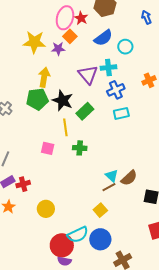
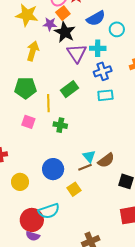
green pentagon: (37, 99) -> (25, 88), moved
black star: (63, 100) -> (65, 32), moved
blue circle: (100, 239) -> (53, 169), moved

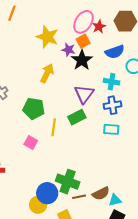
purple triangle: (77, 53) -> (84, 94), moved
green cross: (60, 125) -> (68, 182), moved, size x1.6
cyan triangle: (89, 156) -> (115, 200), moved, turned 48
yellow circle: (20, 182) -> (38, 205), moved

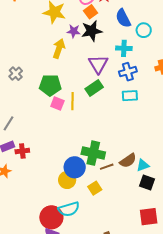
purple star: (68, 50) -> (74, 31), moved
blue semicircle: (115, 52) -> (123, 18), turned 90
black star: (82, 60) -> (92, 31), turned 30
pink square: (31, 143) -> (57, 103), moved

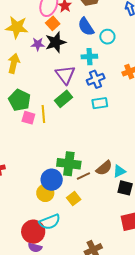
yellow arrow: (59, 48) -> (14, 63), moved
green pentagon: (50, 85) -> (20, 100), turned 30

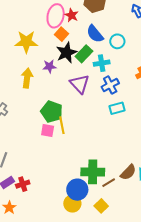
purple star: (38, 44) -> (49, 66), moved
green rectangle: (64, 99) -> (84, 54), moved
green pentagon: (20, 100) -> (52, 112), moved

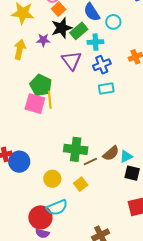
pink square: (48, 131) -> (35, 104), size x1.5
blue circle: (77, 190) -> (19, 162), moved

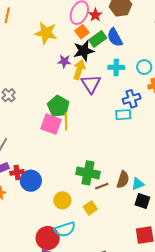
cyan circle: (113, 22) -> (144, 67), moved
green rectangle: (79, 31) -> (98, 39), moved
yellow arrow: (20, 49) -> (79, 70), moved
blue cross: (102, 65) -> (132, 99), moved
brown semicircle: (111, 153) -> (123, 180), turned -36

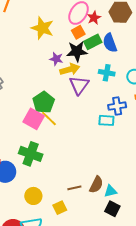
yellow arrow: (79, 70) -> (70, 69), turned 48
yellow line: (66, 121) -> (49, 119), turned -54
green cross: (88, 173) -> (31, 154), moved

